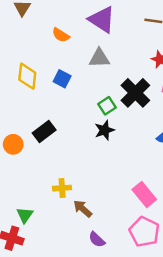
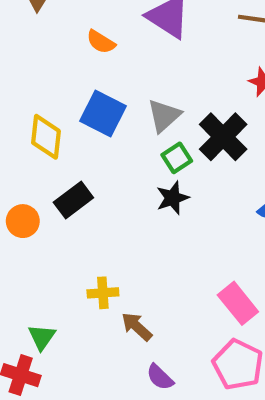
gray triangle: (99, 58) -> (164, 116), moved, turned -40
yellow diamond: (27, 76) -> (46, 137), moved
blue square: (62, 79) -> (103, 114), size x1.5

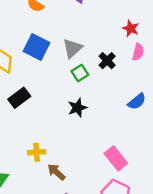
black cross: (223, 137) -> (107, 61), size x0.6
black star: (173, 198) -> (77, 108), moved

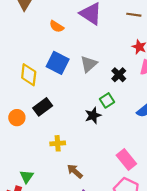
green square: (80, 73) -> (107, 100), moved
yellow cross: (37, 152) -> (58, 143), moved

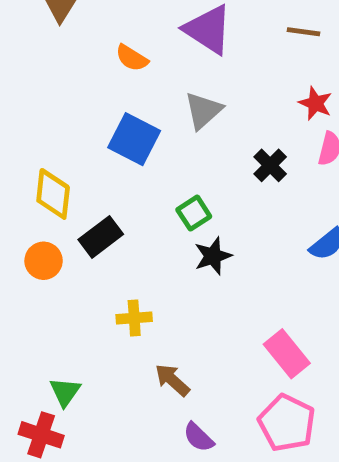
gray triangle: (89, 64) -> (203, 110), moved
yellow diamond: (29, 75) -> (53, 194), moved
green square: (107, 100) -> (194, 213), moved

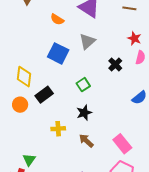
black star: (213, 256) -> (84, 113), moved
brown arrow: (172, 380) -> (86, 141), moved

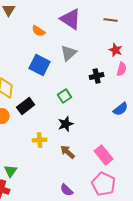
black cross: (115, 64) -> (97, 76), turned 32

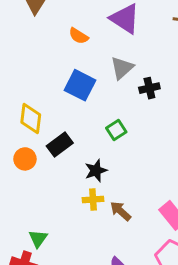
black cross: (97, 76) -> (149, 88), moved
black star: (66, 124) -> (96, 171), moved
yellow cross: (40, 140) -> (93, 199), moved

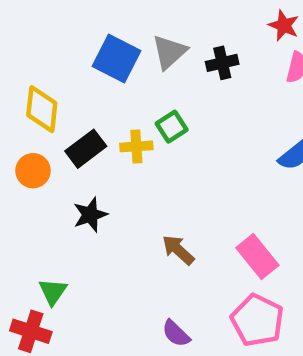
gray triangle: (122, 68) -> (169, 52), moved
black star: (96, 171) -> (90, 215), moved
yellow cross: (93, 199) -> (136, 146), moved

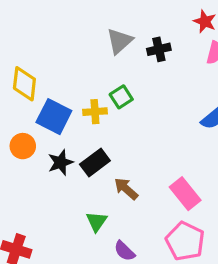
blue square: (117, 58) -> (54, 117), moved
black rectangle: (86, 149) -> (95, 162), moved
orange circle: (33, 171) -> (23, 146), moved
green triangle: (53, 292) -> (97, 222), moved

